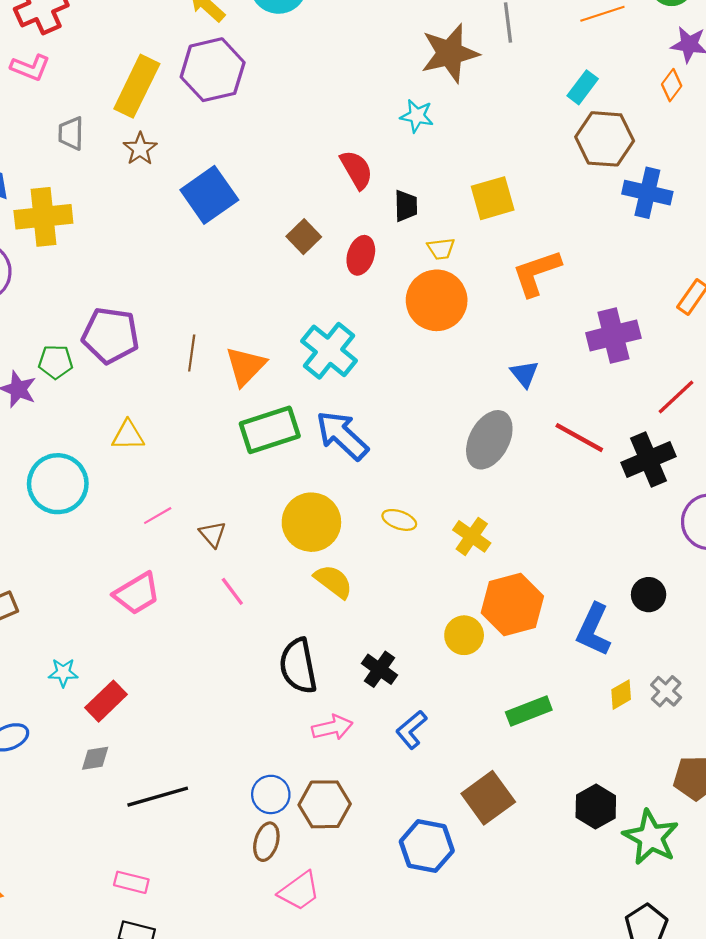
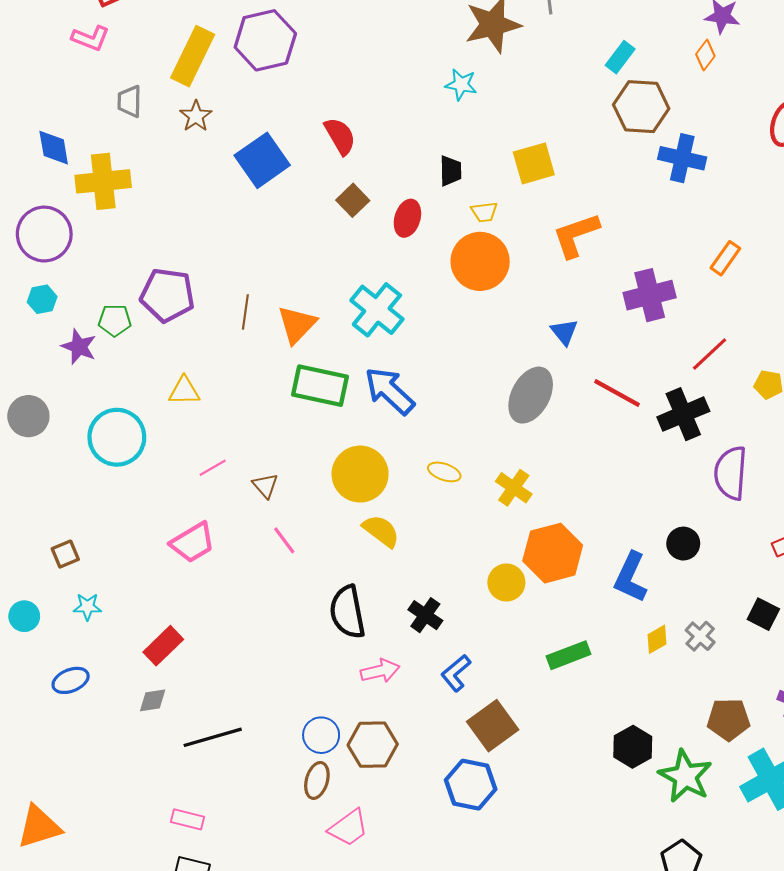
red semicircle: (356, 170) -> (340, 136), moved
green rectangle: (270, 430) -> (320, 386), turned 30
cyan star: (63, 673) -> (87, 607), moved
brown square: (488, 798) -> (493, 726), moved

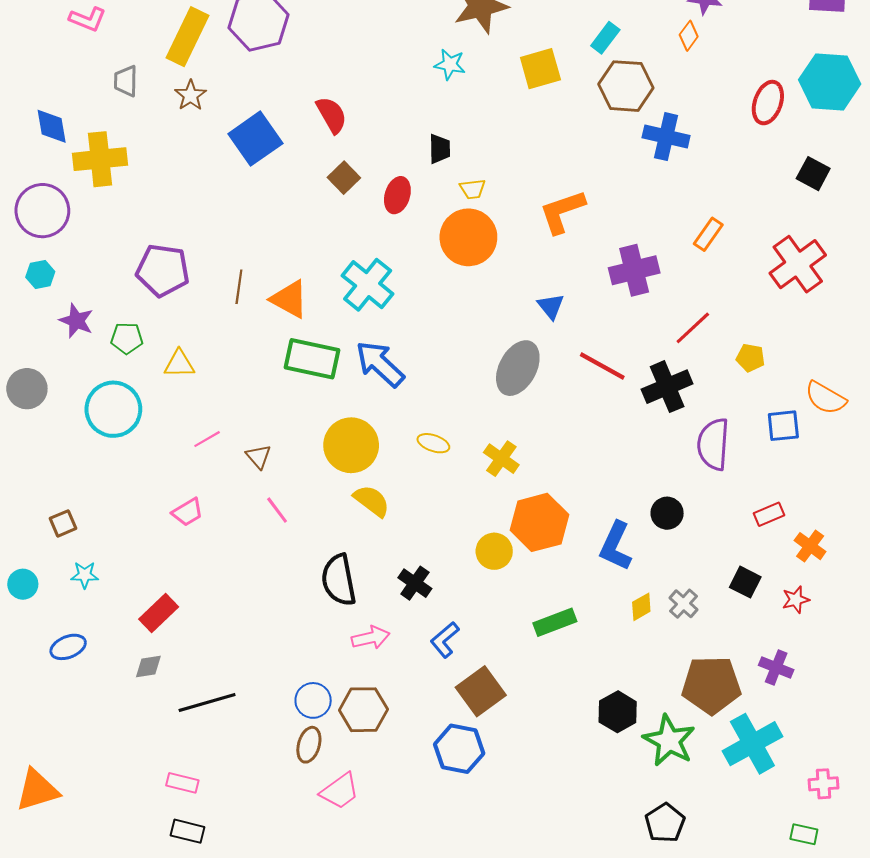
yellow square: (534, 163) -> (540, 69), moved
green pentagon: (115, 320) -> (127, 338), moved
orange triangle: (297, 325) -> (289, 299), turned -45
pink trapezoid: (193, 542) -> (187, 512), size x0.7
brown pentagon: (729, 719) -> (711, 685), size x1.4

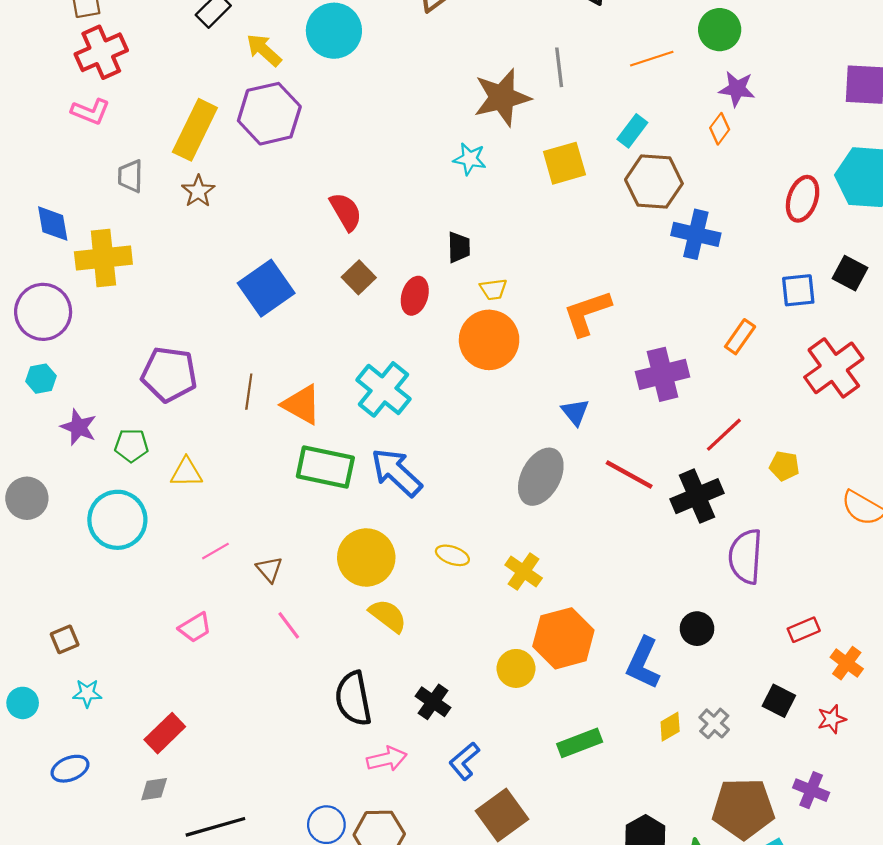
blue square: (255, 139) -> (266, 288), moved
blue square: (783, 426) -> (798, 290), moved

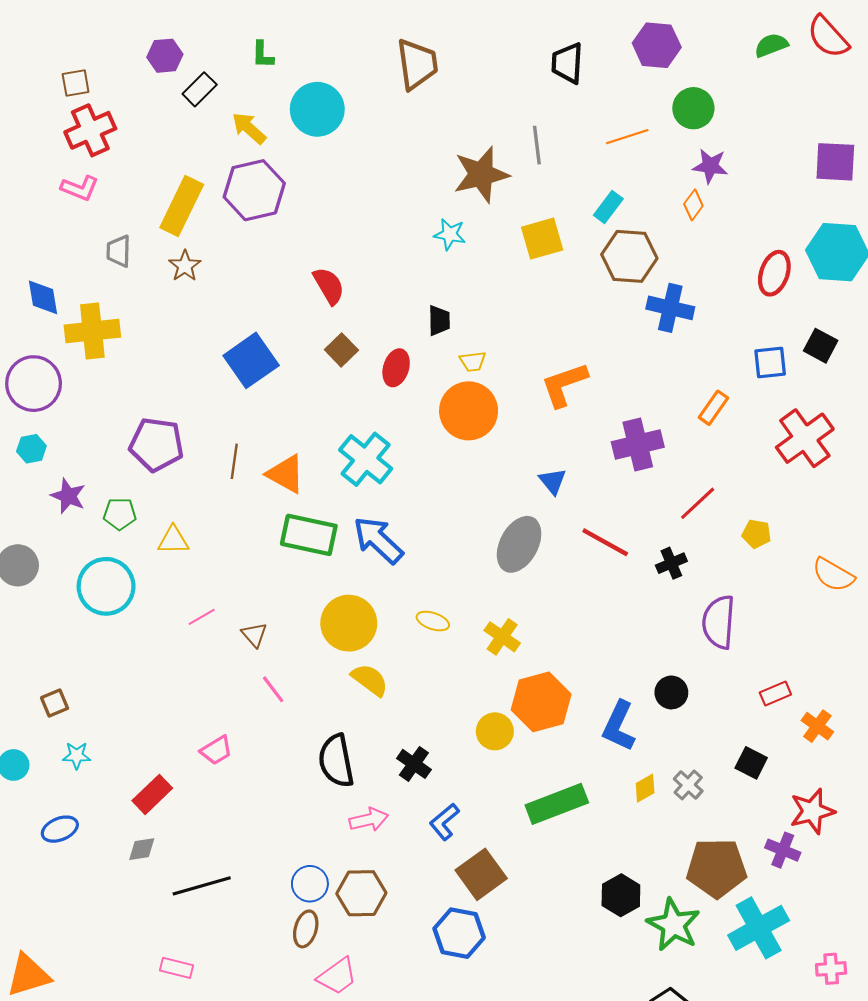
black cross: (697, 496) -> (671, 563), size x0.6
pink trapezoid: (195, 628) -> (216, 750), moved
red star: (832, 719) -> (812, 811), moved, size x1.6
green rectangle: (580, 743) -> (557, 804), size x1.4

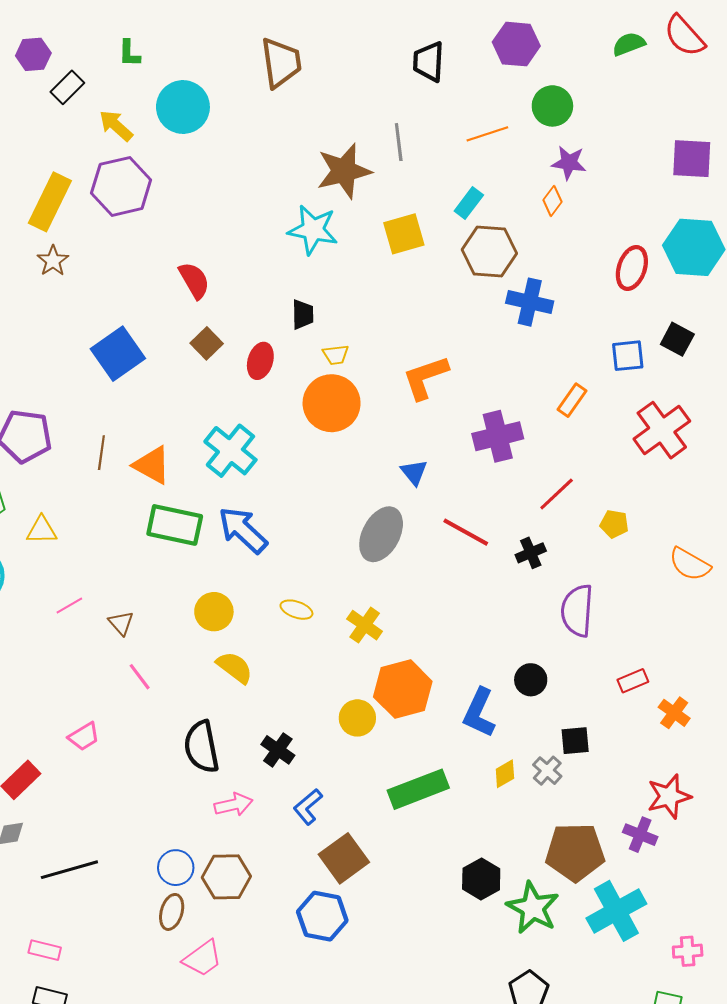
cyan star: (450, 234) -> (313, 230), size x1.6
yellow circle: (349, 623) -> (214, 612), size x0.7
black square: (751, 763) -> (575, 741), moved, turned -32

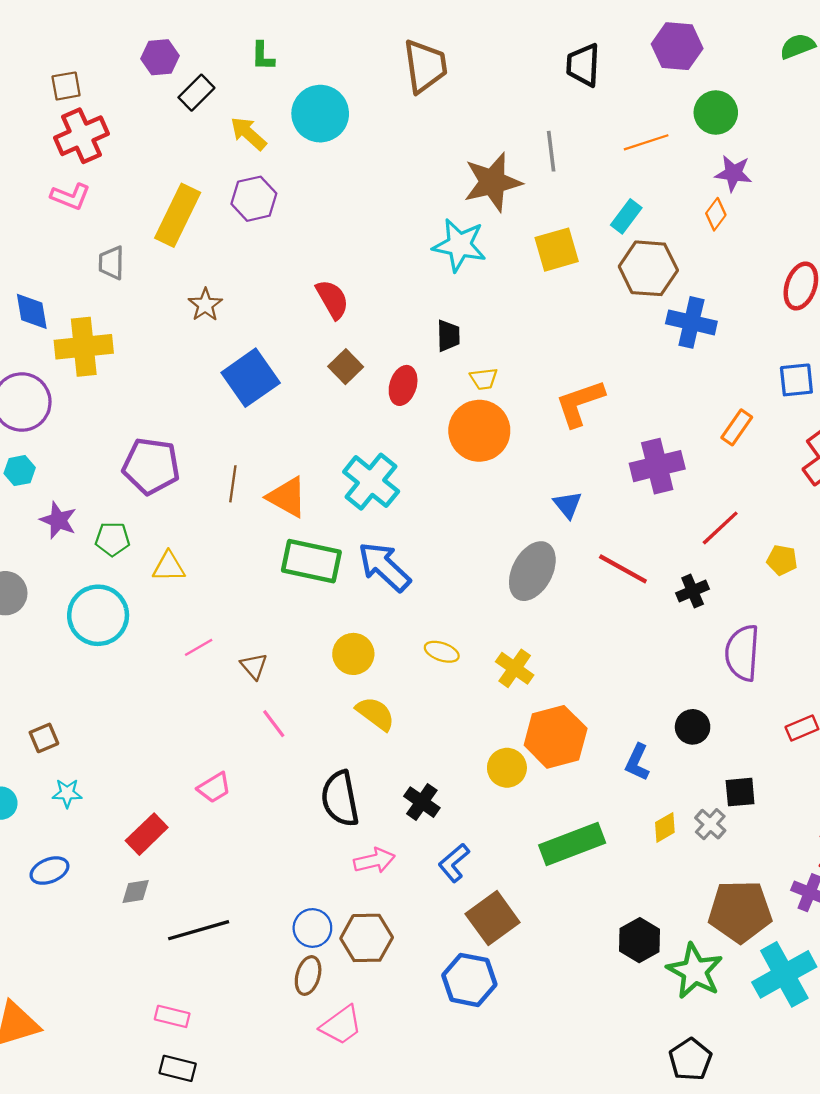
purple hexagon: (121, 186) -> (254, 199), size x0.7
brown star: (53, 261) -> (205, 305), moved
blue L-shape: (479, 713) -> (637, 762), size x0.7

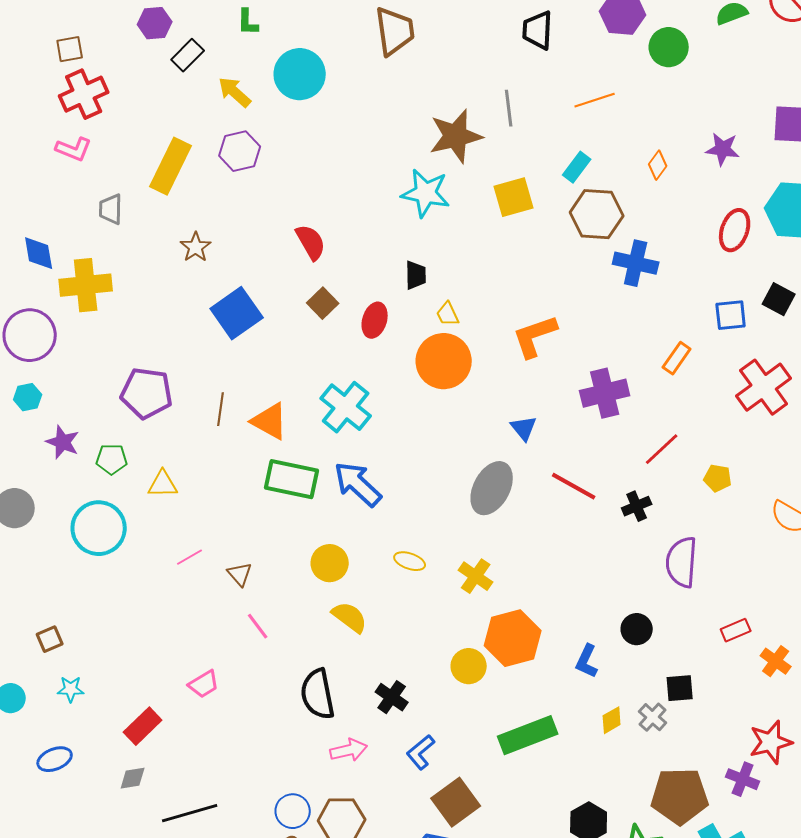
green circle: (716, 113) -> (669, 47), moved
purple star: (733, 173) -> (723, 149), moved
yellow trapezoid: (484, 379) -> (448, 314), turned 72

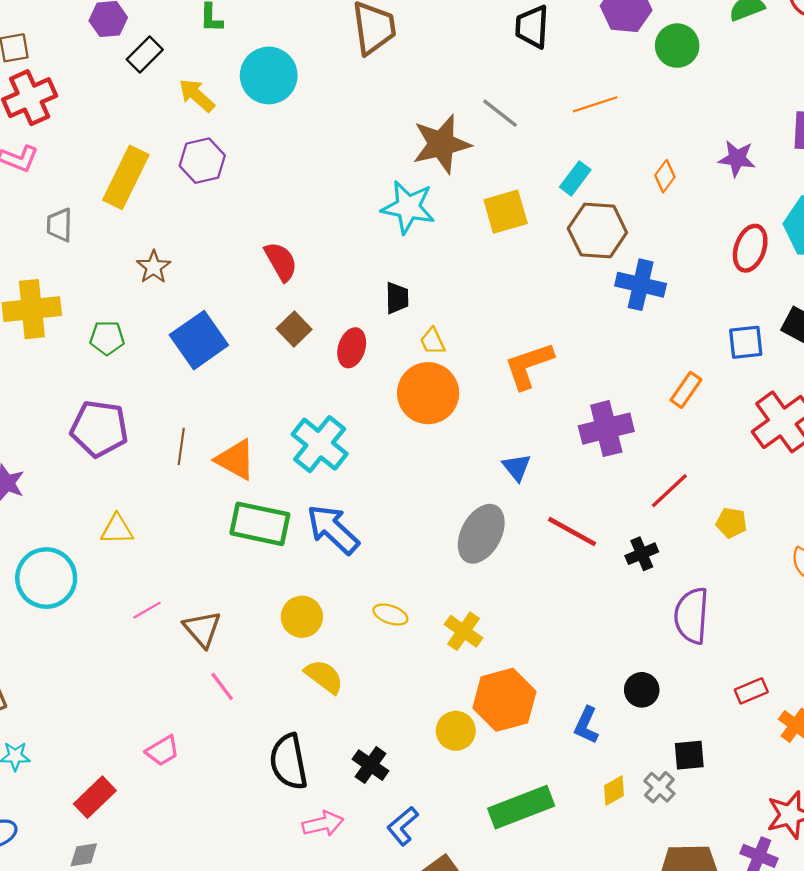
gray line: (509, 108) -> (500, 113), turned -45
green pentagon: (112, 459) -> (107, 338), moved
brown triangle: (240, 574) -> (202, 629), size x1.4

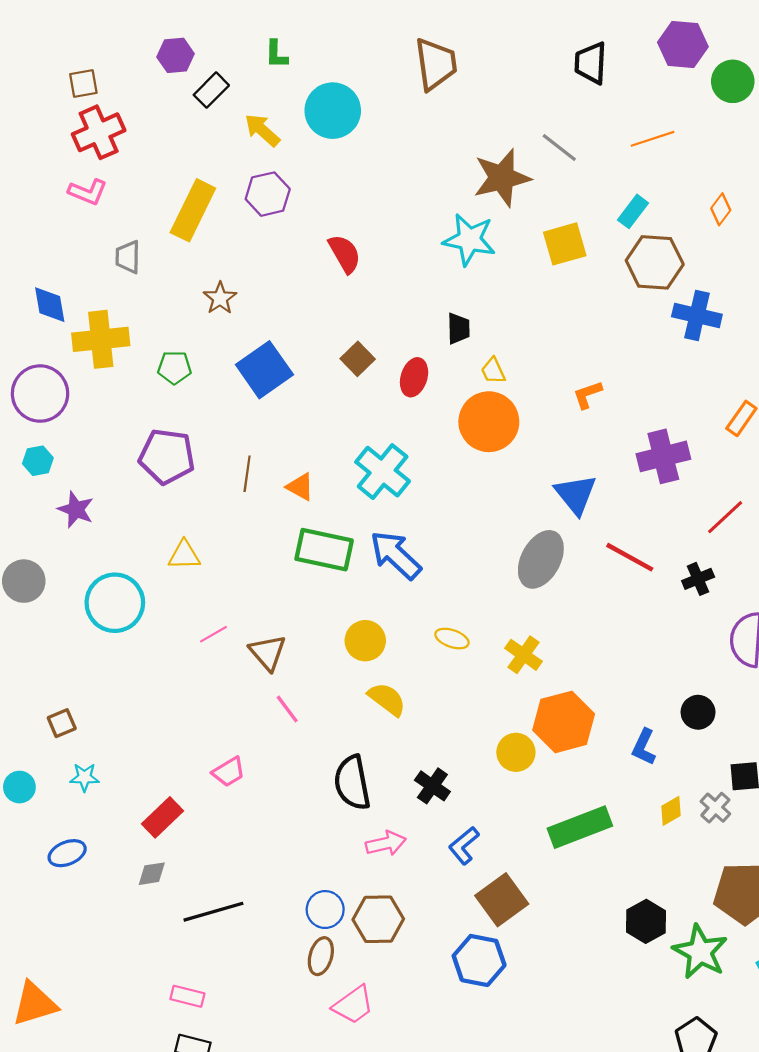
red semicircle: (281, 261) -> (345, 254), moved
orange L-shape: (529, 365) -> (587, 395), size x0.6
orange triangle: (235, 460) -> (300, 487), size x0.7
blue triangle: (517, 467) -> (576, 494), size x1.5

